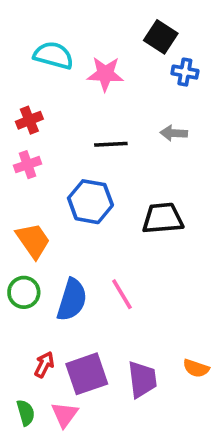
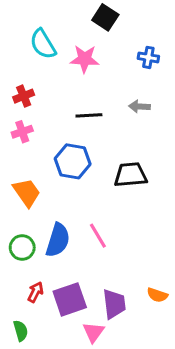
black square: (161, 37) -> (105, 17), moved
cyan semicircle: (53, 55) -> (43, 44), turned -136
green circle: (24, 292) -> (22, 247), moved
pink triangle: (65, 415) -> (93, 332), moved

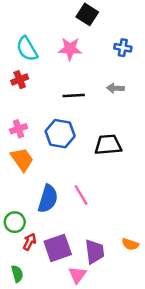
cyan semicircle: (43, 44) -> (27, 49), moved
pink cross: (22, 132) -> (18, 129), moved
green circle: (22, 247) -> (15, 222), moved

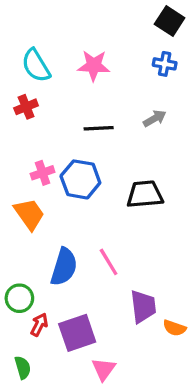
black square: (87, 14) -> (170, 21), moved
gray arrow: (115, 88) -> (155, 118), turned 147
pink cross: (18, 129) -> (43, 173), moved
purple trapezoid: (95, 252) -> (143, 306), moved

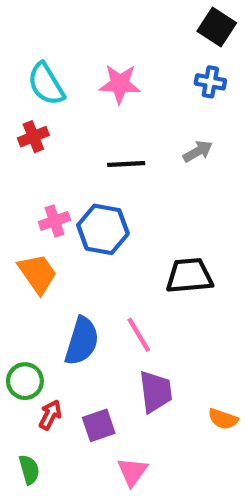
black trapezoid: (145, 194) -> (189, 276), moved
purple trapezoid: (143, 306) -> (156, 392), moved
purple square: (77, 333) -> (99, 425), size x0.7

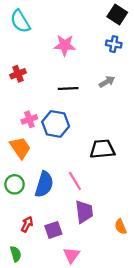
cyan semicircle: (46, 84) -> (20, 21), moved
green circle: (25, 381) -> (15, 184), moved
orange semicircle: (223, 419) -> (121, 227), turned 49

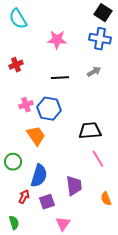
blue cross: (114, 44) -> (100, 39), size x1.5
orange trapezoid: (20, 148) -> (36, 136), moved
pink line: (75, 181) -> (98, 159), moved
blue semicircle: (44, 184) -> (39, 176), moved

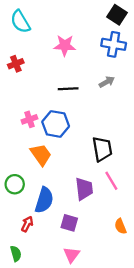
red cross: (16, 65) -> (16, 64), moved
black trapezoid: (90, 131) -> (102, 149), turned 85
purple trapezoid: (74, 186) -> (84, 189), moved
purple square: (47, 202) -> (69, 223), moved, turned 35

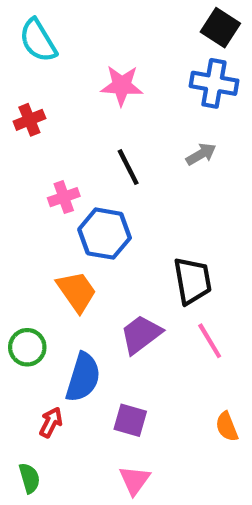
black line: (68, 89) -> (128, 167), turned 66
pink cross: (29, 119) -> (64, 197), moved
purple trapezoid: (84, 189) -> (141, 334), moved, turned -120

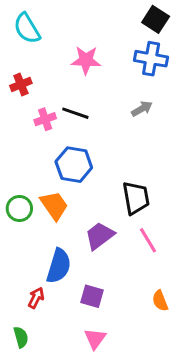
black line: (128, 167) -> (75, 113), moved, turned -44
pink cross: (64, 197) -> (45, 119), moved
green circle: (27, 347) -> (19, 209), moved

